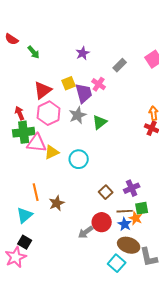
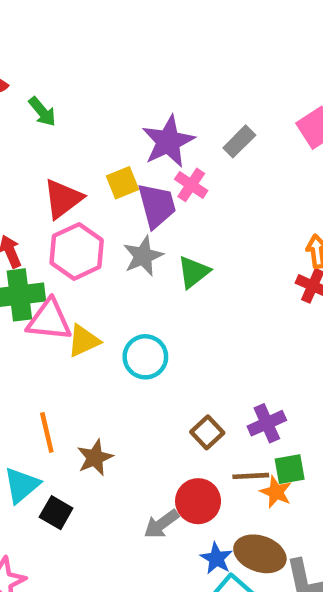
purple star: (83, 53) -> (168, 141), moved, size x1.6
blue star: (125, 224) -> (216, 558), moved
black square: (25, 242) -> (56, 513), moved

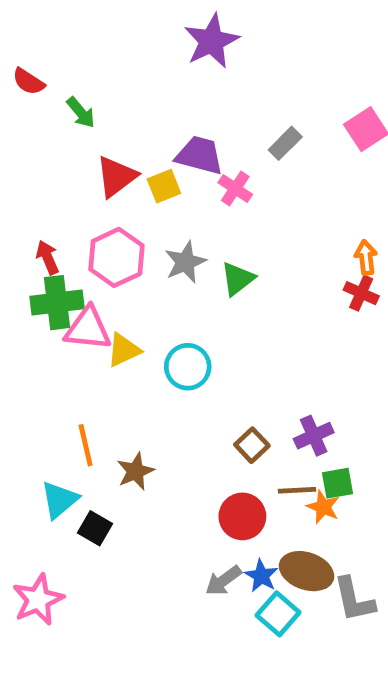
purple star: (168, 141) -> (211, 41), moved
red triangle: (63, 199) -> (116, 177), moved
purple trapezoid: (157, 206) -> (200, 155), moved, turned -60
gray arrow: (161, 524) -> (223, 581), moved

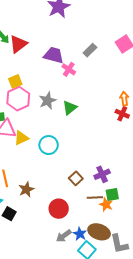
red triangle: (116, 177) -> (18, 44), moved
yellow square: (164, 186) -> (15, 81), moved
red circle: (242, 516) -> (59, 209), moved

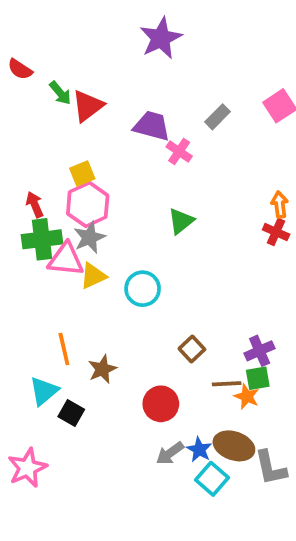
gray star: (48, 101) -> (90, 237), moved
purple cross: (102, 174) -> (260, 351), moved

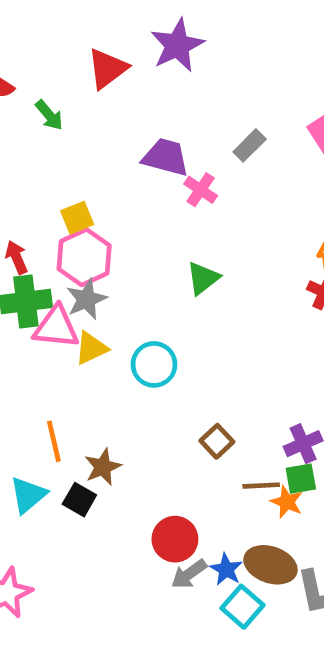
red triangle: (88, 106) -> (107, 69), moved
red circle: (161, 404) -> (175, 539), moved
black square: (71, 413) -> (79, 500), moved

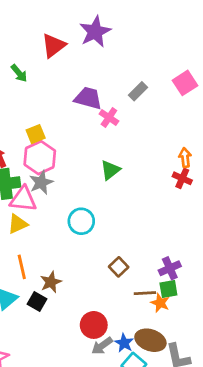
yellow triangle: (91, 348) -> (18, 224), moved

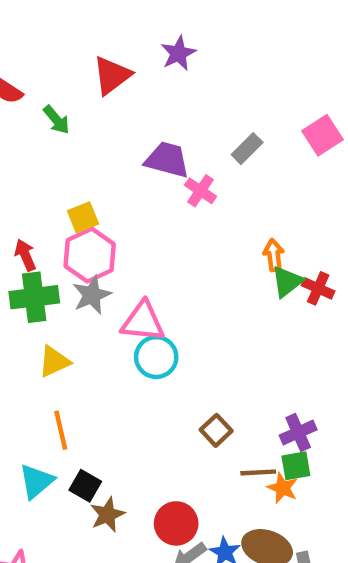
purple star: (95, 32) -> (178, 53), size x0.7
orange arrow: (185, 158) -> (274, 255), moved
green triangle: (110, 170) -> (287, 282), moved
pink triangle: (23, 199) -> (143, 322), moved
brown star: (51, 282) -> (107, 515), moved

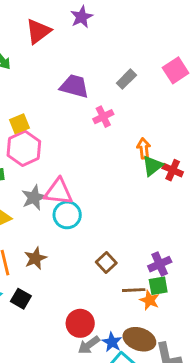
pink cross: (201, 191) -> (103, 117), moved, turned 30
gray star: (92, 295) -> (34, 198), moved
brown star: (107, 515) -> (35, 258), moved

